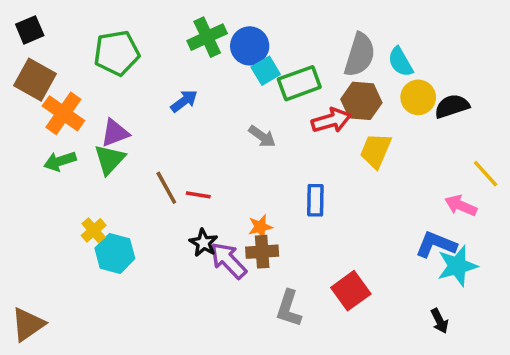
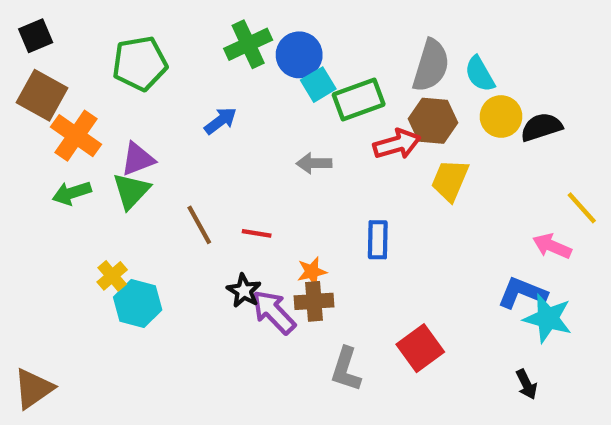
gray arrow: (262, 136) -> (314, 163), turned 144
red line: (198, 195) -> (257, 233), moved
cyan star: (457, 266) -> (548, 318), turned 30

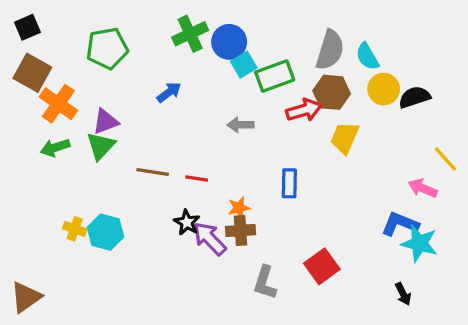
brown line: (199, 225) -> (153, 172), turned -52
yellow cross: (112, 276) -> (75, 229), moved, turned -30

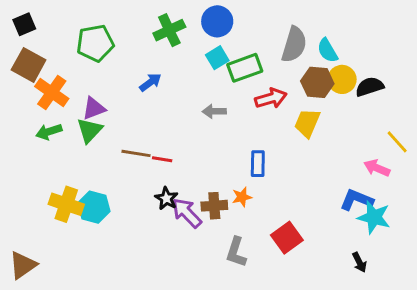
blue circle: (229, 42) -> (217, 21), moved
brown hexagon: (332, 92) -> (317, 82), moved
red line: (197, 178) -> (162, 159), moved
orange star: (239, 208) -> (242, 197), moved
yellow cross: (75, 229) -> (66, 204), size x1.6

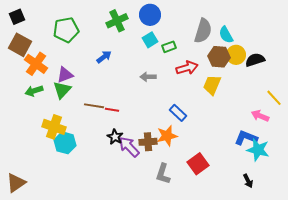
green rectangle: (245, 68) -> (169, 47), size x0.6
blue rectangle: (258, 164) -> (178, 113), turned -48
orange star: (242, 197) -> (167, 136), size x1.5
yellow cross: (66, 204) -> (54, 127), moved

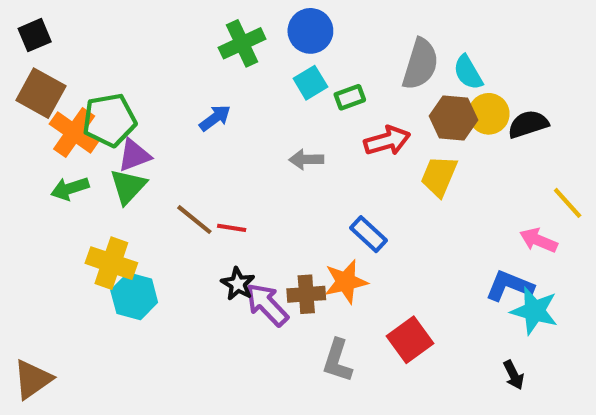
green pentagon: (66, 30) -> (109, 120), moved
brown line: (94, 106) -> (194, 220), turned 30

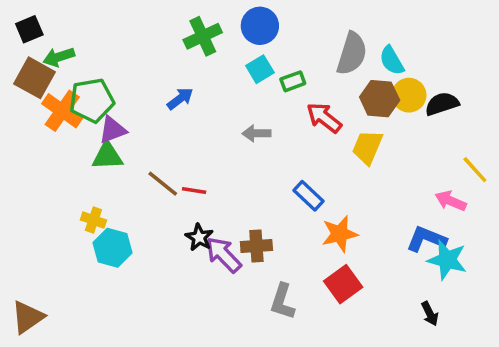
red arrow: (387, 141) -> (324, 118), turned -126
green triangle: (128, 186) -> (107, 156), turned 44
green arrow: (70, 188) -> (59, 57), moved
yellow cross: (111, 263) -> (93, 220), size x0.6
orange star: (346, 282) -> (340, 234), moved

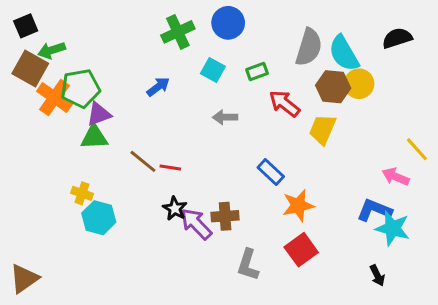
cyan semicircle: (392, 60) -> (344, 53), size x1.4
cyan square: (260, 69) -> (213, 70), moved, turned -30
black semicircle: (442, 104) -> (397, 38), moved

